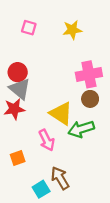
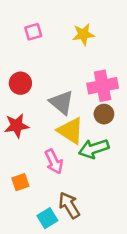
pink square: (29, 28) -> (33, 32), turned -32
gray triangle: (20, 89) -> (62, 102), moved

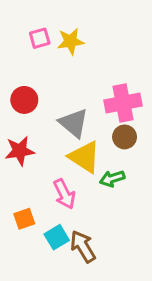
yellow star: (83, 34) -> (71, 41), moved
green arrow: (94, 149) -> (112, 179), size x0.7
cyan square: (47, 218) -> (57, 237), moved

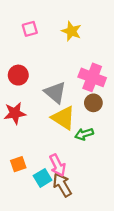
yellow star: (71, 41) -> (71, 31), moved, turned 30
pink cross: (123, 103) -> (92, 77), turned 32
pink arrow: (64, 194) -> (58, 165), moved

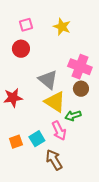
red circle: (18, 75) -> (21, 49), moved
pink arrow: (58, 165) -> (59, 131), moved
cyan square: (43, 178) -> (37, 139), moved

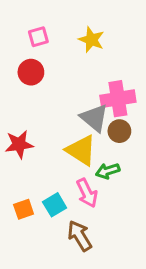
pink cross: (80, 67) -> (118, 99), turned -30
gray triangle: (48, 80) -> (94, 118), moved

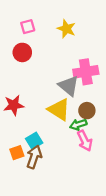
brown circle: (119, 131) -> (87, 111), moved
pink arrow: (87, 193) -> (85, 141), moved
cyan square: (55, 205) -> (34, 141), moved
brown arrow: (80, 236) -> (34, 157), moved, turned 50

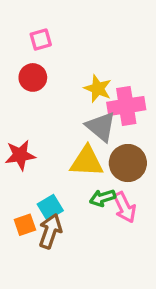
yellow star: (66, 29) -> (98, 89), moved
yellow triangle: (59, 110) -> (87, 161), turned -30
brown circle: (87, 111) -> (128, 163), size x1.5
green arrow: (78, 125) -> (103, 198), moved

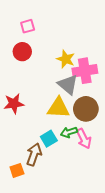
cyan square: (50, 207) -> (49, 139), moved
orange square: (25, 225) -> (17, 170), moved

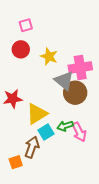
yellow star: (66, 59) -> (49, 56), moved
yellow triangle: (58, 108) -> (37, 114), moved, turned -35
brown circle: (86, 109) -> (75, 93), moved

